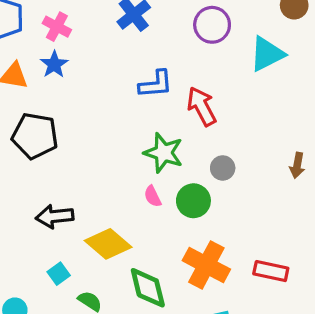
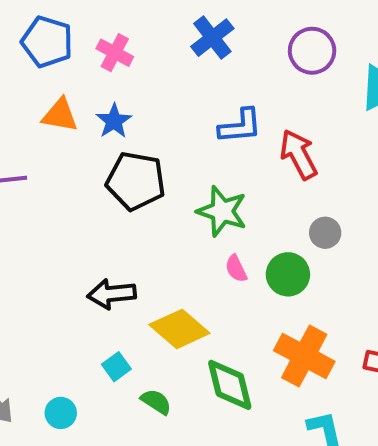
blue star: (54, 64) -> (114, 121), moved
black pentagon: (35, 136) -> (136, 181), moved
green star: (164, 153) -> (222, 211), moved

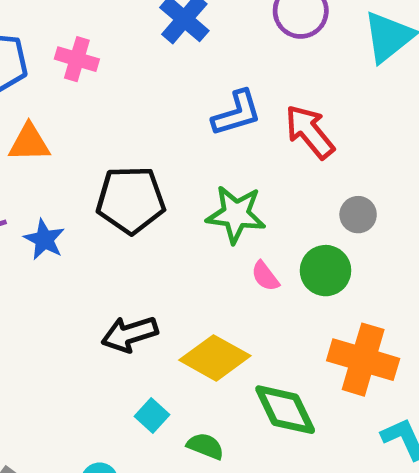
blue star: (114, 121) -> (44, 239), moved

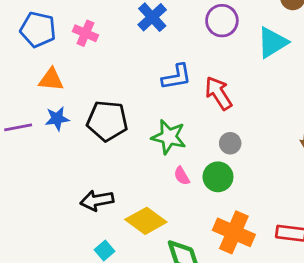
gray circle: (358, 215) -> (230, 143), moved
blue star: (44, 239) -> (57, 119), moved, turned 30

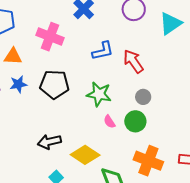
pink cross: (85, 33) -> (50, 37), moved, size x1.5

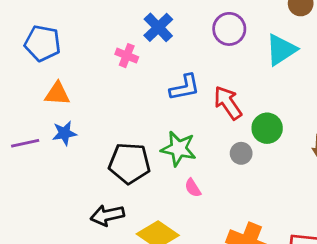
pink cross: (50, 37) -> (127, 56), moved, size x0.6
black pentagon: (54, 84) -> (129, 163), moved
green circle: (135, 121) -> (267, 128), moved

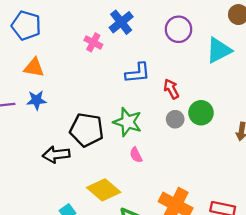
red arrow: (228, 103) -> (171, 89), size x0.7
gray circle: (241, 153) -> (175, 119), moved
black arrow: (107, 215) -> (56, 155), moved

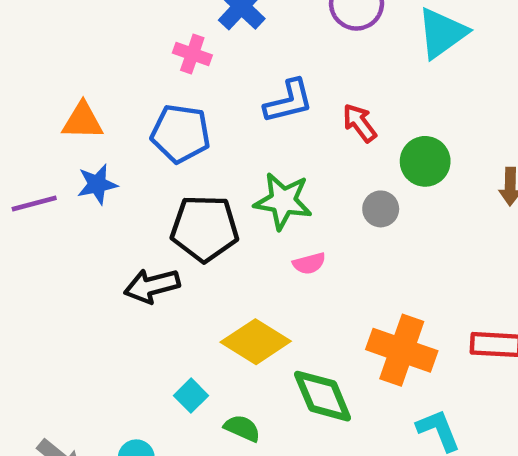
blue pentagon: (26, 25) -> (181, 133), moved
gray circle: (175, 119) -> (381, 209), moved
pink semicircle: (136, 155) -> (309, 263), turned -70

